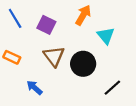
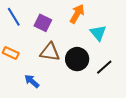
brown triangle: (54, 56) -> (50, 52), turned -45
black line: (112, 88) -> (104, 67), moved

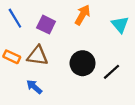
cyan triangle: (98, 33) -> (120, 25), moved
brown triangle: (50, 52) -> (37, 56), moved

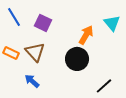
orange arrow: (83, 15) -> (86, 35), moved
brown triangle: (37, 56) -> (35, 52), turned 40
black line: (111, 72) -> (104, 86), moved

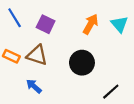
orange arrow: (86, 35) -> (91, 24), moved
brown triangle: (35, 52) -> (37, 55), turned -30

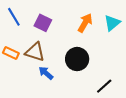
cyan triangle: (119, 24) -> (112, 23), turned 30
blue arrow: (34, 86) -> (46, 73), moved

